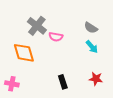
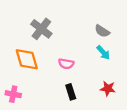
pink semicircle: (56, 37) -> (66, 64), moved

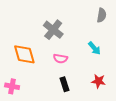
gray cross: (41, 29) -> (53, 30), moved
gray semicircle: (102, 31) -> (102, 15), moved, turned -112

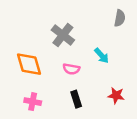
cyan arrow: (94, 48) -> (102, 56), moved
pink cross: (12, 86) -> (33, 102), moved

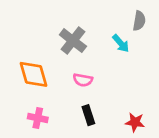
cyan arrow: (102, 56) -> (121, 43), moved
red star: (116, 96) -> (135, 122), moved

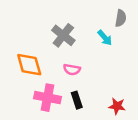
pink cross: (38, 118) -> (47, 98), moved, size x1.5

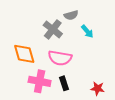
gray semicircle: (121, 18) -> (71, 15), moved, turned 64
pink semicircle: (72, 70) -> (60, 58), size x1.6

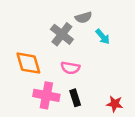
pink semicircle: (60, 58) -> (70, 68), size x0.7

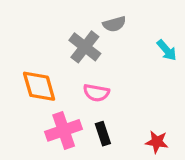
cyan arrow: (103, 37) -> (167, 50), moved
pink cross: (46, 95) -> (64, 130), turned -30

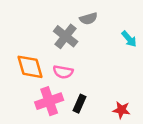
pink semicircle: (96, 93) -> (63, 72), moved
black rectangle: (103, 134) -> (80, 104), turned 42

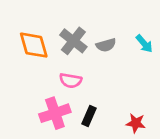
gray semicircle: (88, 19) -> (106, 45), moved
orange diamond: (30, 67) -> (34, 45), moved

